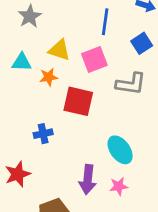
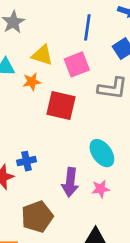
blue cross: (43, 134) -> (27, 161), moved

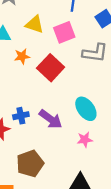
orange star: (32, 82) -> (22, 56), moved
red square: (61, 105) -> (51, 68), turned 30
purple arrow: (70, 182) -> (51, 119), moved, turned -60

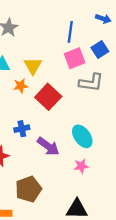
yellow triangle: (35, 24) -> (33, 66), moved, turned 42
pink square: (64, 32) -> (75, 58), moved
blue cross: (21, 116) -> (22, 129), moved

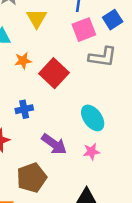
yellow triangle: (33, 66) -> (37, 18), moved
purple arrow: (48, 146) -> (54, 144), moved

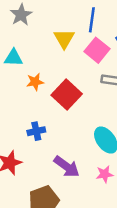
yellow triangle: (37, 18) -> (64, 39), moved
pink square: (84, 30) -> (97, 50), turned -30

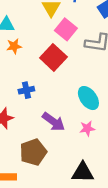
pink square: (97, 50) -> (66, 29), moved
orange star: (35, 82) -> (14, 46), moved

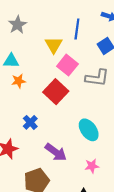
blue cross: (26, 90) -> (30, 122), turned -32
pink star: (87, 128) -> (92, 166), moved

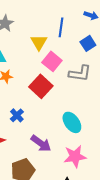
pink star: (92, 166) -> (75, 156), size x1.6

